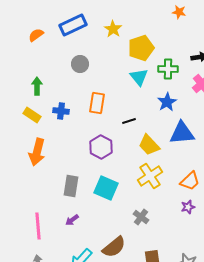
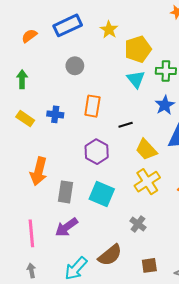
green arrow: (37, 86) -> (22, 79), moved
orange arrow: (37, 152) -> (39, 171), moved
purple arrow: (72, 220) -> (67, 227), size x1.6

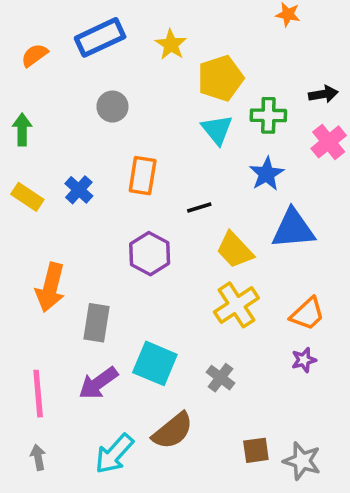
blue cross: (55, 114) -> (79, 190), turned 35
cyan square: (102, 194) -> (155, 363), moved
brown square: (149, 265) -> (256, 450), moved

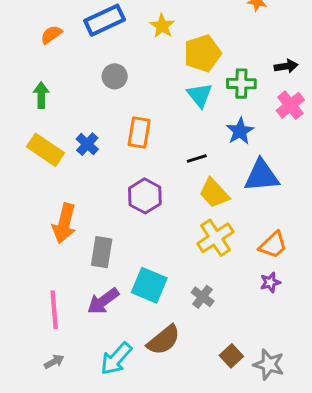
yellow rectangle: (27, 197) -> (45, 150), size x1.4
black line: (199, 208) -> (197, 158), moved
brown square: (256, 450) -> (231, 356), turned -35
gray arrow: (38, 457) -> (54, 362), turned 72

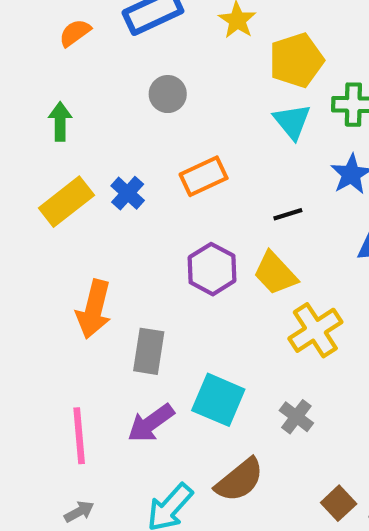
orange rectangle: (139, 133) -> (204, 176), turned 56
yellow rectangle: (45, 150) -> (66, 202), turned -72
yellow trapezoid: (214, 193) -> (275, 273), moved

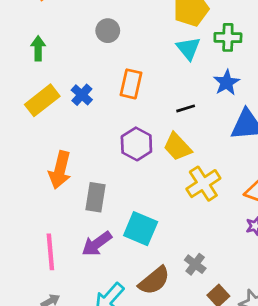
orange rectangle: (204, 176) -> (131, 84), turned -52
gray cross: (296, 417) -> (195, 264), moved

